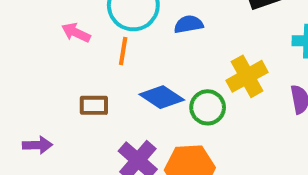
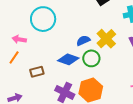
blue semicircle: (189, 24) -> (83, 41), moved
orange line: (123, 51) -> (14, 57), moved, turned 40

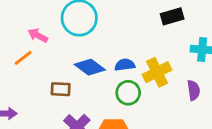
blue diamond: (68, 59) -> (90, 67), moved
brown rectangle: (37, 72) -> (61, 89), moved

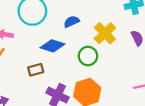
blue semicircle: (125, 65) -> (71, 22), moved

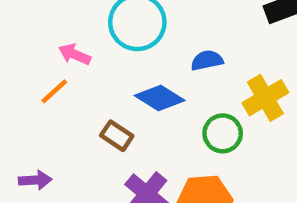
brown rectangle: (36, 70) -> (117, 136), turned 35

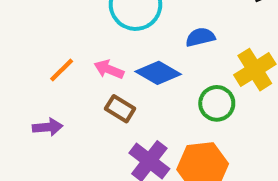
pink arrow: (75, 54) -> (109, 69), moved
purple arrow: (35, 180) -> (48, 127), moved

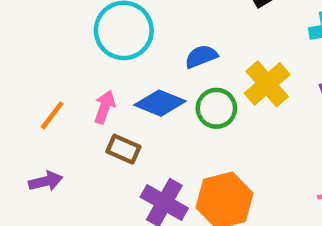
pink arrow: (109, 69) -> (105, 107), turned 96
green circle: (217, 103) -> (216, 108), moved

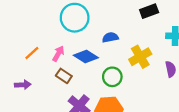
green circle: (216, 108) -> (112, 77), moved

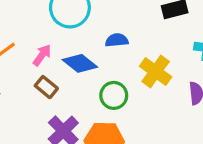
yellow cross: (140, 57) -> (156, 71), turned -30

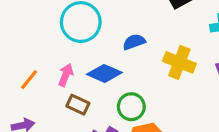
green circle: (114, 95) -> (131, 107), moved

